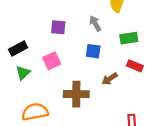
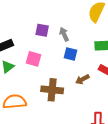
gray arrow: (95, 23) -> (64, 34), moved
pink square: (52, 61) -> (34, 59), turned 35

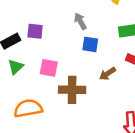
purple square: (42, 30) -> (35, 31), moved
pink square: (34, 59) -> (49, 68), moved

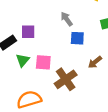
green triangle: (16, 67) -> (23, 60), moved
brown cross: (72, 90) -> (66, 79), turned -30

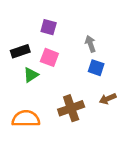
purple square: (28, 32) -> (49, 27), moved
pink square: (43, 62) -> (49, 57), moved

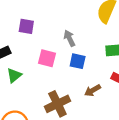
pink square: (49, 57) -> (47, 58), moved

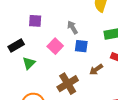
pink square: (47, 58) -> (55, 46), turned 35

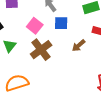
brown cross: (68, 84) -> (41, 50), moved

